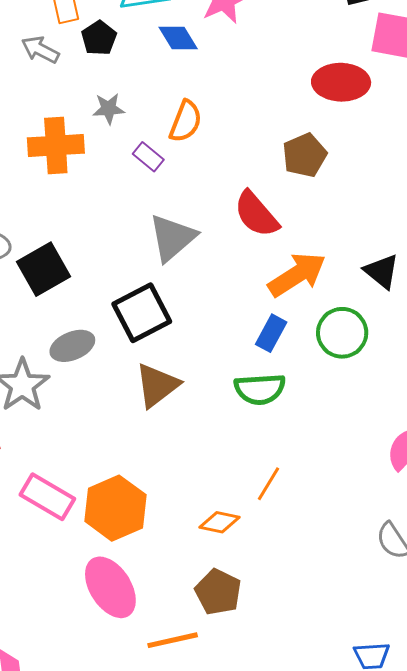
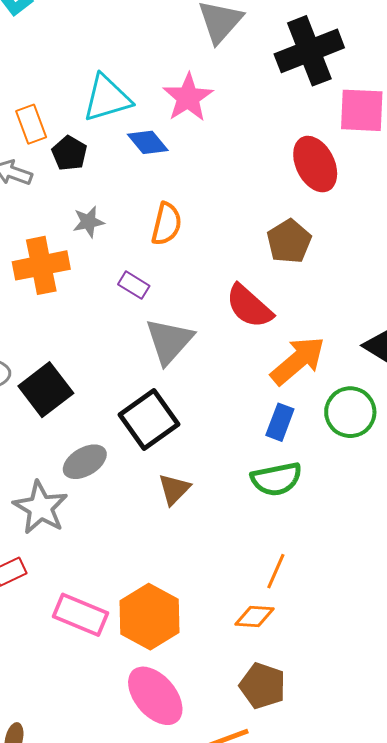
red ellipse: (341, 82) -> (315, 164), turned 70
purple rectangle: (148, 157) -> (134, 285), moved
brown triangle: (157, 385) -> (174, 489), size x0.7
orange line: (268, 484) -> (276, 571), moved

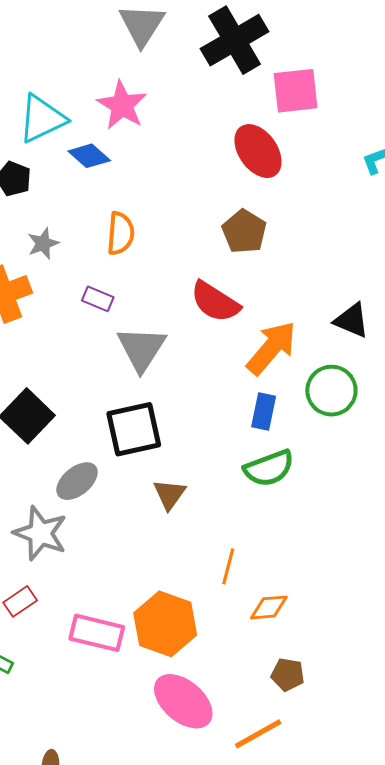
black square: (149, 420) -> (134, 429), turned 32
orange line: (276, 571) -> (228, 566), moved
brown pentagon: (263, 686) -> (288, 675), size x0.7

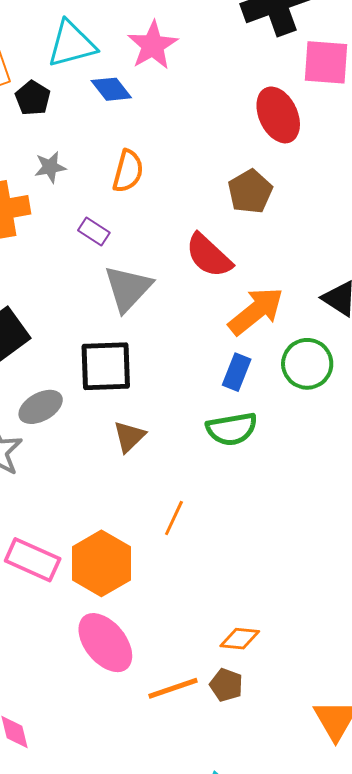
orange diamond: (269, 607) -> (240, 639), moved
brown pentagon: (288, 675) -> (226, 685), moved

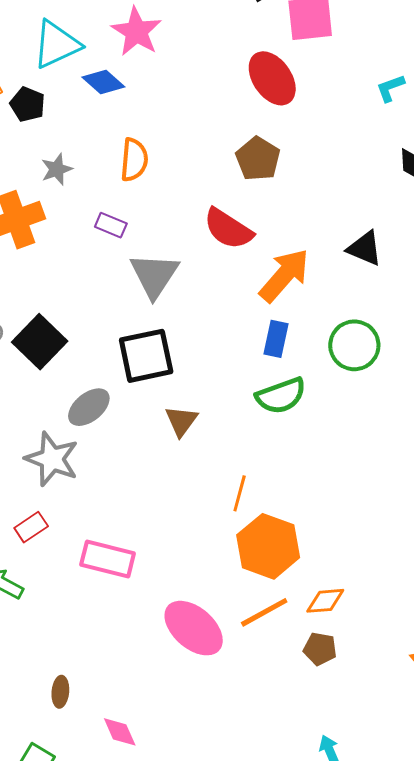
green circle: (307, 364) -> (354, 345), moved
orange hexagon: (101, 563) -> (268, 546), moved
orange line: (173, 688) -> (264, 612), moved

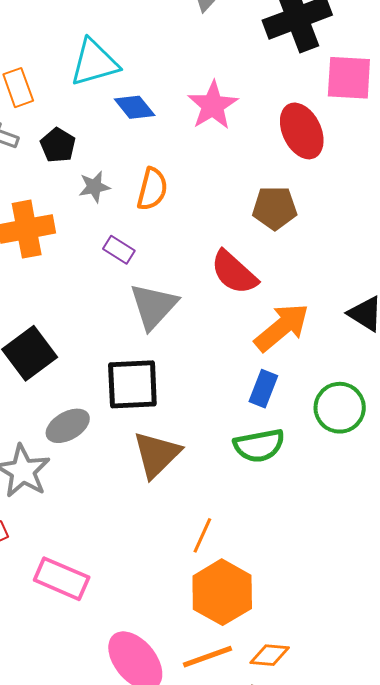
pink star: (136, 32) -> (213, 105), moved
black pentagon: (28, 104) -> (58, 145), moved
brown pentagon: (258, 159) -> (275, 208), turned 30
gray star: (57, 169) -> (94, 187), moved
brown triangle: (181, 421) -> (157, 454), size x1.5

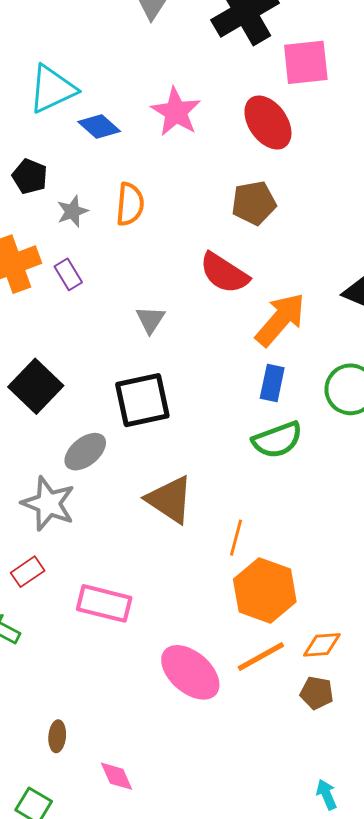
purple rectangle: (119, 250) -> (68, 274), moved, turned 36
gray triangle: (154, 306) -> (150, 320), size x0.6
brown triangle: (157, 454) -> (170, 500), moved, turned -32

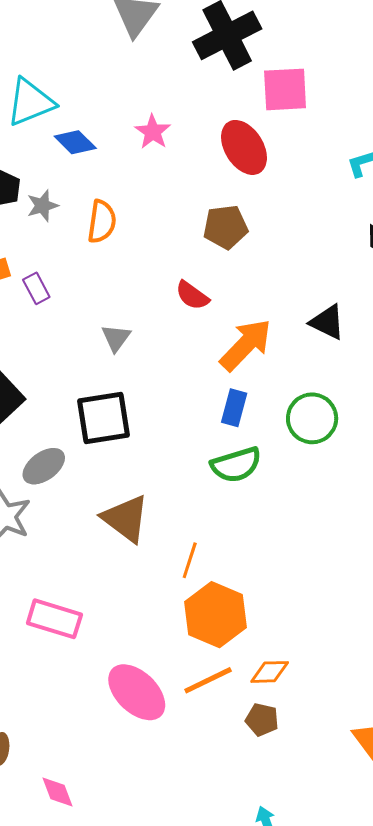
pink star: (176, 112) -> (153, 132), size x0.7
gray star: (72, 211) -> (43, 206), moved
red semicircle: (224, 273) -> (192, 295), size x0.7

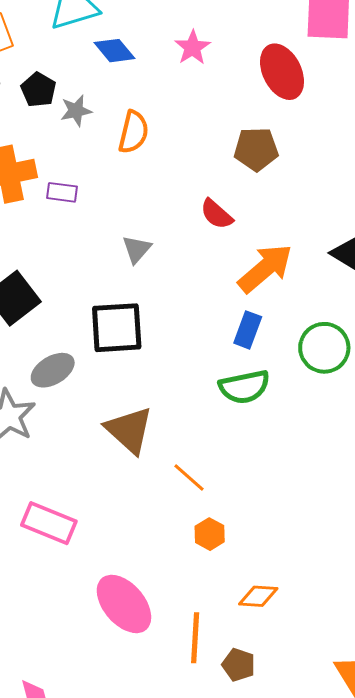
purple rectangle: (36, 288) -> (62, 192), turned -60
orange line: (190, 560) -> (189, 478), turned -72
orange hexagon: (216, 615) -> (210, 534), size x0.5
orange line: (208, 680) -> (195, 638), moved, turned -66
brown pentagon: (262, 720) -> (239, 665), moved

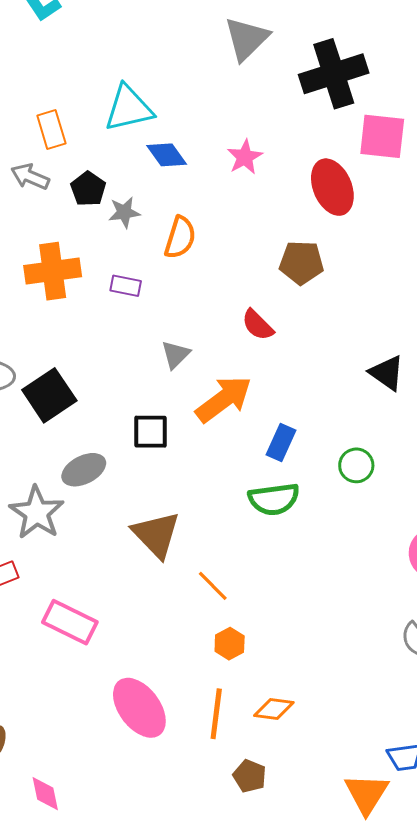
purple rectangle: (62, 192) -> (126, 286), moved
orange arrow: (265, 268) -> (224, 399), moved
black square: (117, 328) -> (150, 432), size x0.7
green circle: (324, 348) -> (356, 465), size x0.7
orange line: (195, 638) -> (216, 714), moved

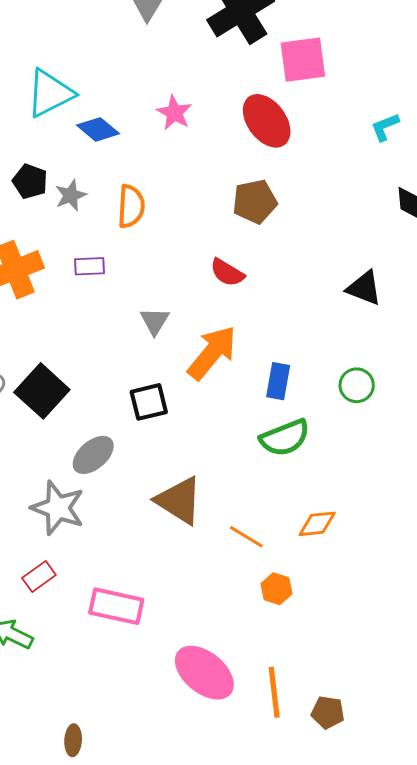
orange diamond: (274, 709) -> (317, 524), moved
orange line: (216, 714) -> (274, 692), moved

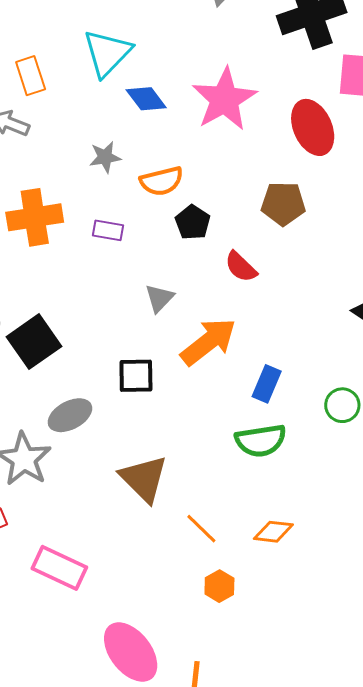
cyan triangle: (50, 93) -> (107, 53), turned -32
pink star: (174, 113) -> (224, 99), size x1.8
black pentagon: (30, 181) -> (193, 222), moved
orange semicircle: (131, 206) -> (162, 181), turned 60

